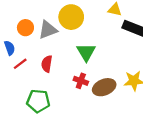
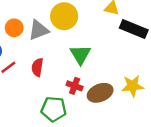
green pentagon: (38, 101) -> (54, 109), moved

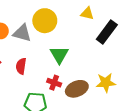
black rectangle: (134, 29) -> (107, 32), turned -75
gray triangle: (39, 30) -> (22, 33), turned 36

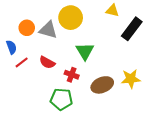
red semicircle: (21, 66) -> (47, 62), turned -70
red cross: (54, 83) -> (72, 75), moved

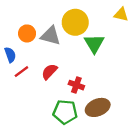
green triangle: (85, 51) -> (94, 44), moved
red semicircle: (47, 62) -> (49, 72), turned 105
brown ellipse: (102, 85) -> (98, 107), moved

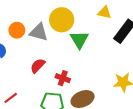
red line: (21, 72) -> (11, 98), moved

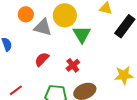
orange circle: (17, 30) -> (26, 14), moved
red cross: (63, 78) -> (73, 65), moved, turned 32

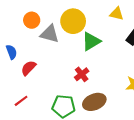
green triangle: (82, 34) -> (91, 41), turned 30
red semicircle: (42, 59) -> (28, 68), moved

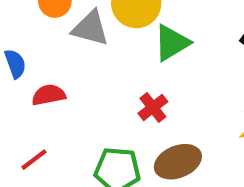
red semicircle: (28, 68) -> (49, 95), turned 35

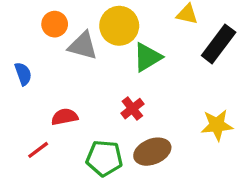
red semicircle: (49, 95) -> (65, 117), moved

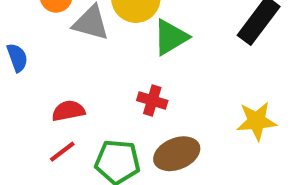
red cross: (132, 109) -> (152, 101), turned -35
red line: (38, 150) -> (62, 152), moved

